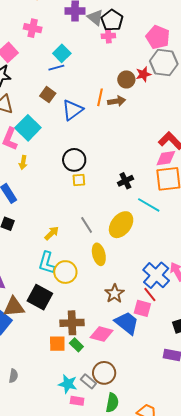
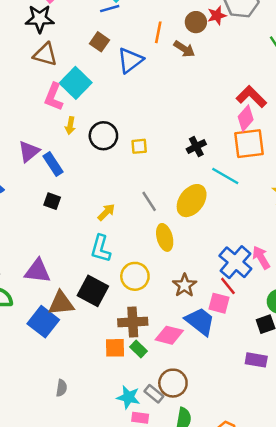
orange line: (100, 97) -> (158, 32), moved
brown arrow: (117, 101) -> (184, 49), turned 42
pink diamond: (166, 158) -> (246, 118), turned -40
black circle: (74, 160) -> (103, 136), moved
yellow circle: (65, 272) -> (135, 276), moved

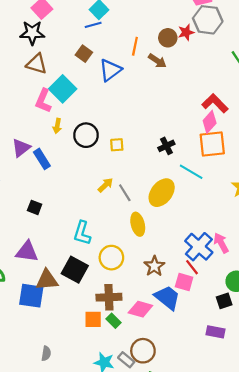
black square: (52, 201) -> (35, 207), moved
yellow arrow: (106, 212) -> (106, 185), moved
blue square: (43, 322) -> (31, 296), turned -30

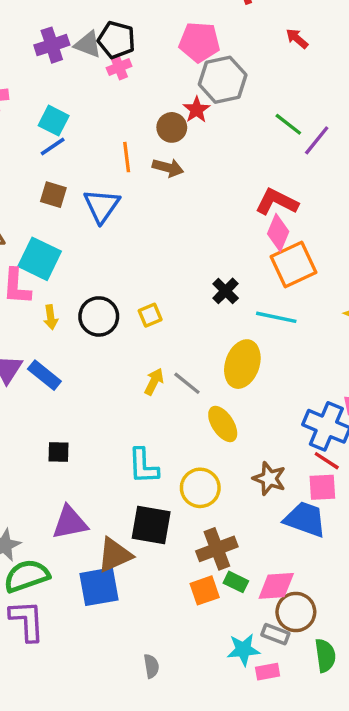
pink diamond: (140, 309) -> (276, 586), moved

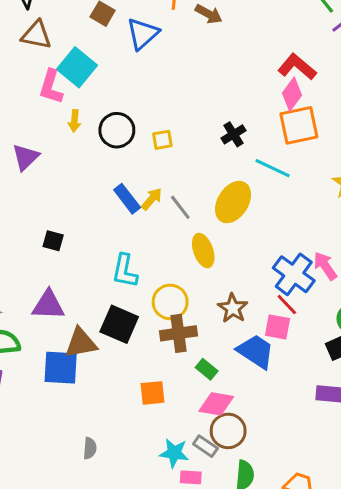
blue rectangle: (44, 375) -> (127, 199), moved
brown cross: (217, 549) -> (179, 333), moved
green rectangle: (236, 582) -> (207, 369), moved

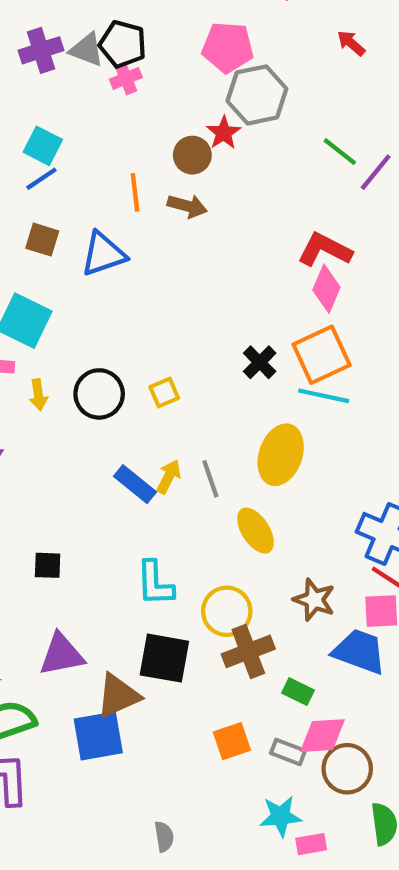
blue triangle: (143, 34) -> (103, 254), turned 36
orange square: (299, 125) -> (322, 355), moved
gray line: (180, 207) -> (210, 479), turned 32
gray rectangle: (205, 446) -> (288, 752), moved

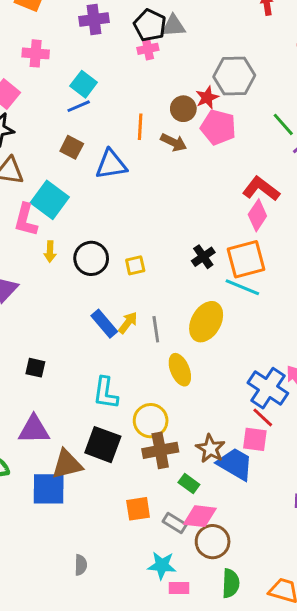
pink pentagon: (228, 47) -> (218, 127), moved
gray triangle: (87, 50) -> (174, 26), moved, turned -35
brown star: (314, 600) -> (210, 449), moved

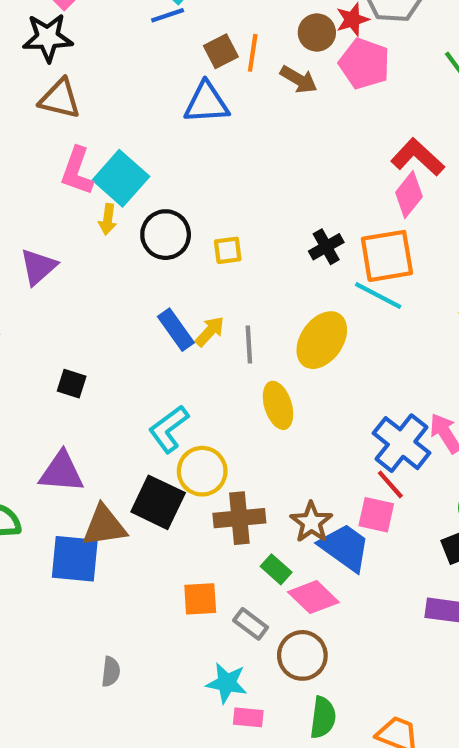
brown square: (72, 147) -> (221, 51), moved, turned 30
cyan square: (50, 200) -> (121, 178), moved
cyan L-shape: (106, 393) -> (169, 429), turned 40
yellow circle: (151, 421) -> (202, 471), moved
pink diamond: (200, 516) -> (313, 597), moved, turned 32

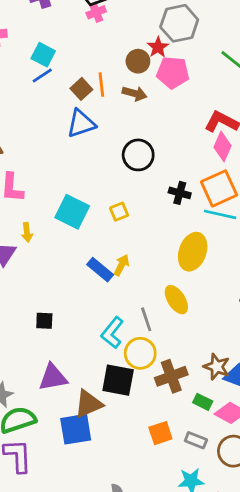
cyan square: (121, 178) -> (72, 212), moved
yellow arrow: (108, 219) -> (27, 232), moved
black circle: (166, 235) -> (138, 155), moved
black cross: (326, 247) -> (180, 193), turned -30
gray line: (249, 344) -> (146, 319), moved

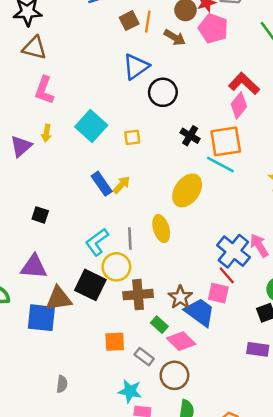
blue triangle: (81, 124) -> (136, 66), moved, turned -32

